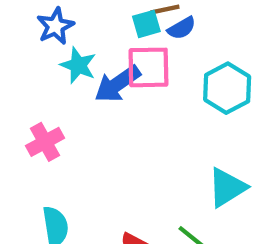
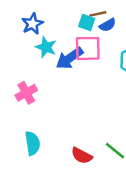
cyan square: (146, 24) -> (87, 23), turned 35

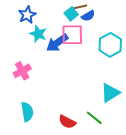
cyan square: (87, 23) -> (71, 14), turned 32

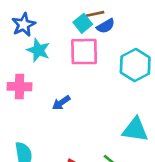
blue arrow: (57, 43) -> (61, 103), moved, size x0.6
pink cross: (22, 71) -> (20, 87), moved, turned 30
cyan triangle: (110, 93) -> (135, 130), turned 40

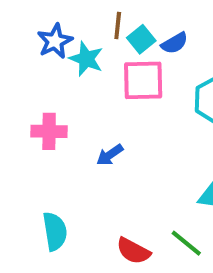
brown line: (95, 14) -> (118, 25), moved, turned -72
cyan star: (38, 50) -> (86, 59), moved

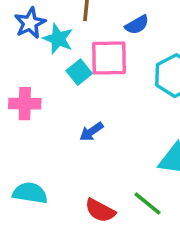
cyan square: (141, 39) -> (79, 72), moved
blue arrow: (110, 155) -> (91, 132), moved
cyan semicircle: (55, 231) -> (30, 193), turned -72

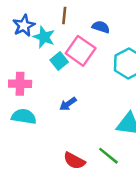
blue semicircle: (137, 25) -> (101, 27), turned -132
pink square: (109, 58) -> (81, 51), turned 36
cyan semicircle: (30, 193) -> (24, 117), moved

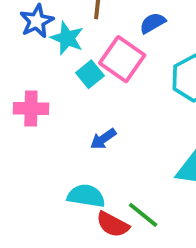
blue semicircle: (101, 27) -> (153, 23), turned -48
cyan semicircle: (24, 117) -> (86, 196), moved
green line: (108, 156) -> (143, 215), moved

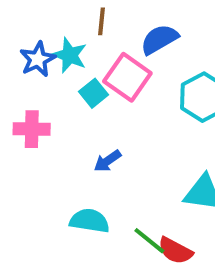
blue star: (37, 21) -> (38, 59), moved
blue semicircle: (153, 23) -> (159, 39), size x1.4
red semicircle: (113, 224) -> (175, 251), moved

